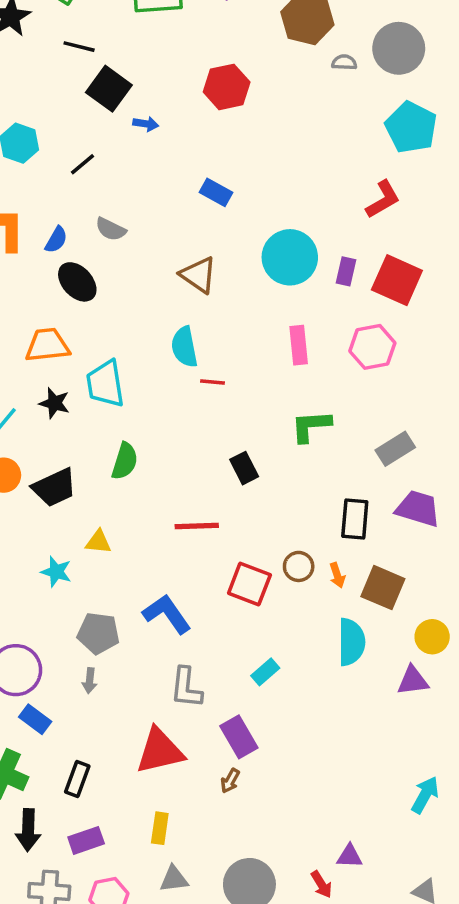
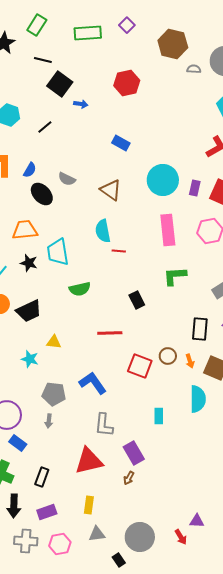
gray semicircle: (111, 229) -> (67, 179), moved
pink rectangle: (299, 345) -> (168, 230), size x1.4
green semicircle: (125, 461) -> (80, 289), moved, turned 60
cyan rectangle: (265, 672) -> (159, 416), moved, turned -49

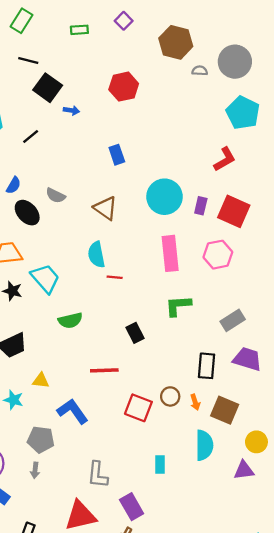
green rectangle: (88, 33) -> (79, 30), size x0.6
blue rectangle: (121, 143) -> (117, 155), turned 42
cyan trapezoid: (58, 252) -> (45, 278), turned 148
blue L-shape: (93, 383) -> (73, 411), moved

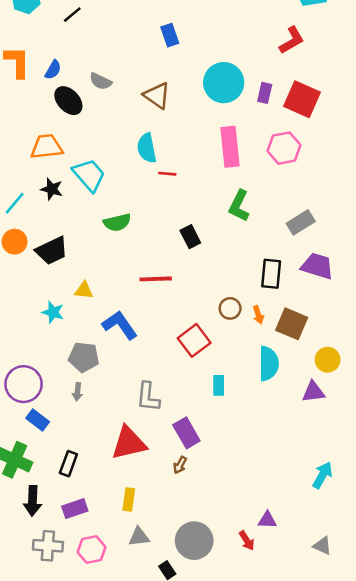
green L-shape: (178, 306) -> (239, 206), turned -60
red square: (138, 408) -> (194, 340), moved, turned 32

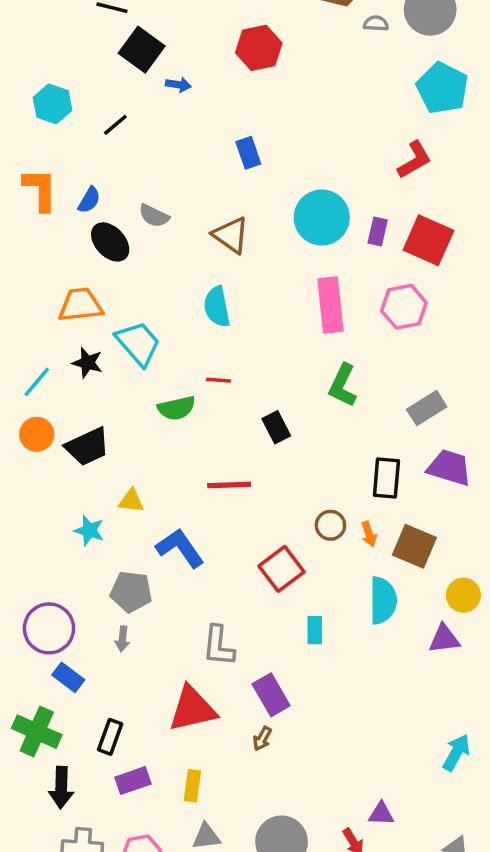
red line: (167, 174) -> (219, 380), moved
purple rectangle: (75, 509) -> (133, 781), moved

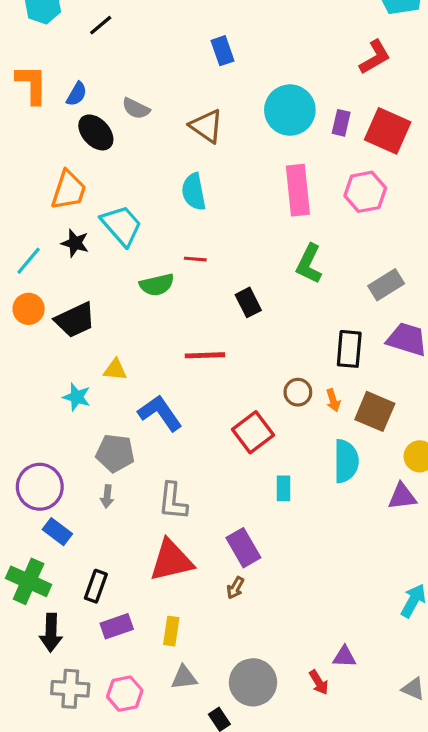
orange trapezoid: (80, 305) -> (69, 190), turned 114
gray L-shape: (219, 646) -> (173, 501), moved

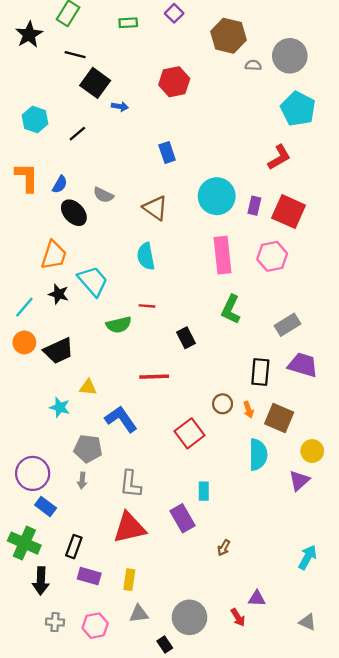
cyan rectangle: (283, 488) -> (204, 491), moved
purple triangle: (402, 496) -> (299, 481), turned -35
brown arrow: (235, 588) -> (224, 548), moved
purple rectangle: (117, 626) -> (89, 576), turned 35
gray cross: (70, 689) -> (55, 622), size x0.7

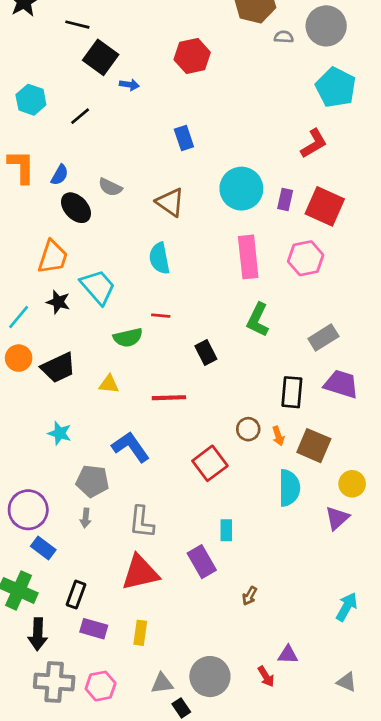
yellow triangle: (88, 387) -> (109, 384), moved
gray triangle: (139, 614) -> (162, 683), moved
gray cross: (55, 622) -> (54, 682), size x1.8

